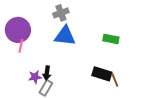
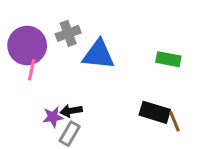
gray cross: (61, 13) -> (68, 33), moved
black arrow: (47, 73) -> (71, 111), turned 72

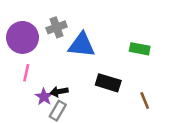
pink line: (32, 70) -> (26, 73), moved
black rectangle: (155, 112) -> (108, 83), moved
purple star: (53, 117) -> (44, 97), turned -30

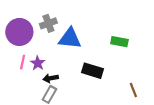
purple star: (44, 97) -> (38, 63), moved
brown line: (145, 100) -> (133, 90), moved

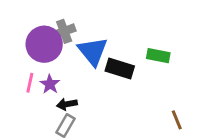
purple circle: (19, 32) -> (44, 44), moved
blue triangle: (70, 38) -> (93, 51), turned 45
black rectangle: (93, 71) -> (120, 68), moved

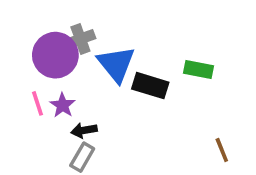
pink line: (30, 83) -> (37, 103), turned -30

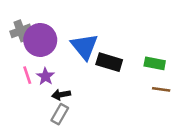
gray cross: (80, 39) -> (21, 31), moved
green rectangle: (199, 69) -> (155, 63), moved
brown line: (222, 150) -> (161, 89), moved, turned -60

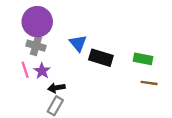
gray cross: (21, 31) -> (36, 46), moved, turned 36
purple circle: (40, 40) -> (37, 22), moved
blue triangle: (84, 46) -> (78, 43), size x0.7

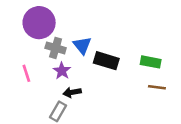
gray cross: (36, 46) -> (56, 48), moved
purple star: (42, 71) -> (62, 71), moved
black arrow: (56, 88) -> (72, 92), moved

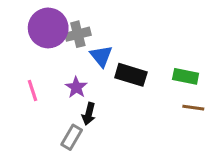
gray cross: (56, 48) -> (78, 34), moved, turned -30
black arrow: (72, 92) -> (89, 114), turned -66

